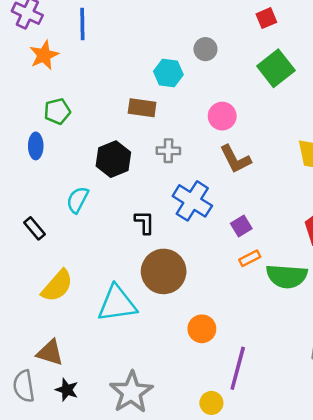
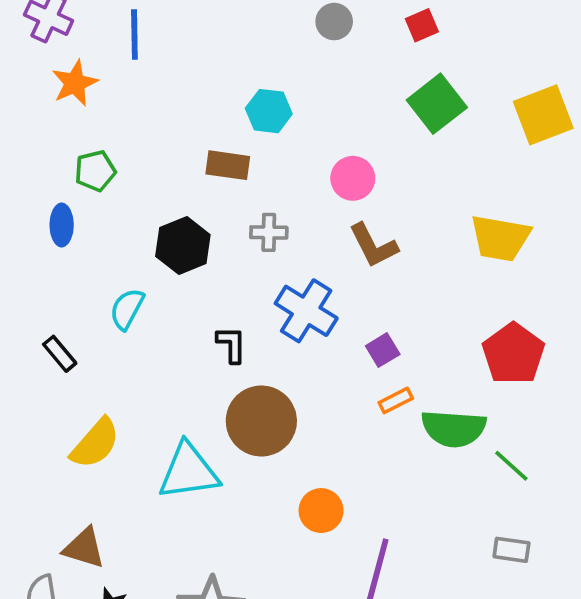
gray circle: (205, 49) -> (334, 22), moved

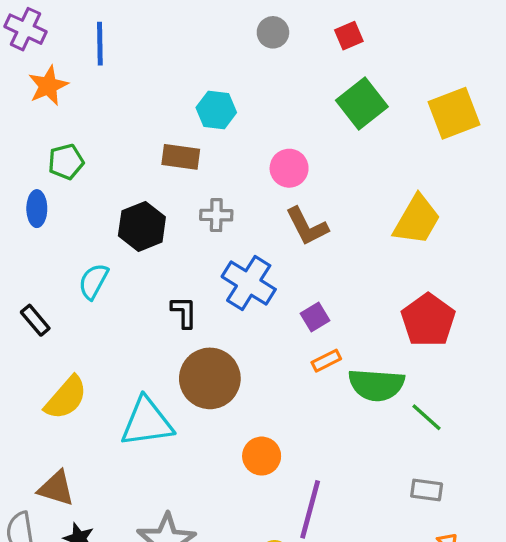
yellow trapezoid: (500, 238) -> (417, 220), turned -70

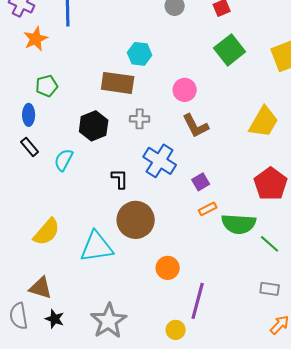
brown rectangle: (181, 157) -> (118, 83), size x1.4
black rectangle: (35, 320) -> (30, 147), moved

